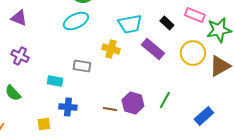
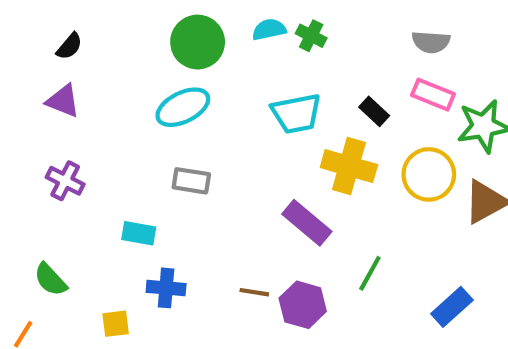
yellow cross: (111, 49) -> (349, 166), moved, size x1.4
purple rectangle: (153, 49) -> (307, 223), moved
gray rectangle: (82, 66) -> (191, 181), moved
green semicircle: (13, 93) -> (50, 280), moved
purple hexagon: (133, 103) -> (303, 305), moved

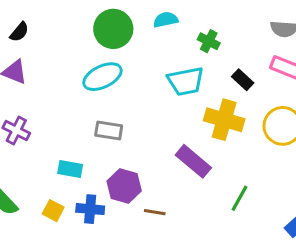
green cross: (311, 36) -> (209, 41), moved
purple hexagon: (303, 305) -> (124, 186), moved
yellow square: (116, 324) -> (53, 211), moved, turned 35

